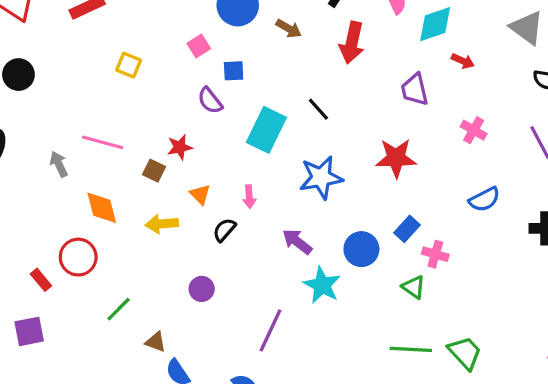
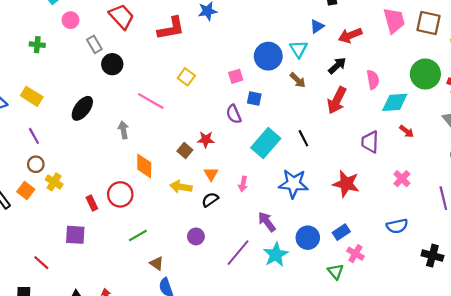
pink line: (103, 142) -> (151, 101), moved
black semicircle: (224, 230) -> (210, 200), moved
purple line: (270, 330) -> (238, 253), moved

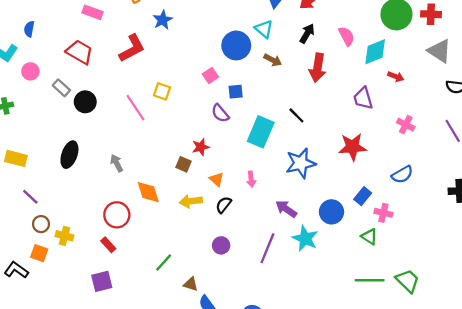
pink line: (151, 101) -> (135, 108), moved, turned 44
red circle: (120, 194) -> (117, 215), moved
blue semicircle: (397, 226) -> (402, 175), moved

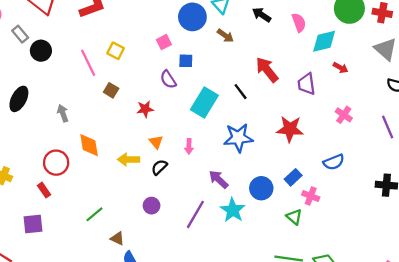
black arrow: (307, 33) -> (262, 15), turned -96
red arrow: (317, 68) -> (267, 70), moved, turned 124
brown square: (183, 164) -> (111, 90), moved

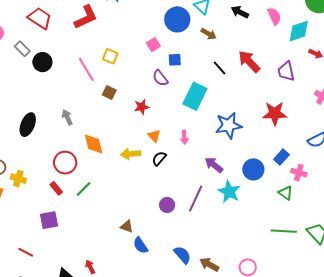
black line: (241, 92) -> (220, 68), moved
black ellipse: (19, 99) -> (28, 125), moved
purple circle: (152, 206) -> (167, 205), moved
green line: (94, 214) -> (83, 189), moved

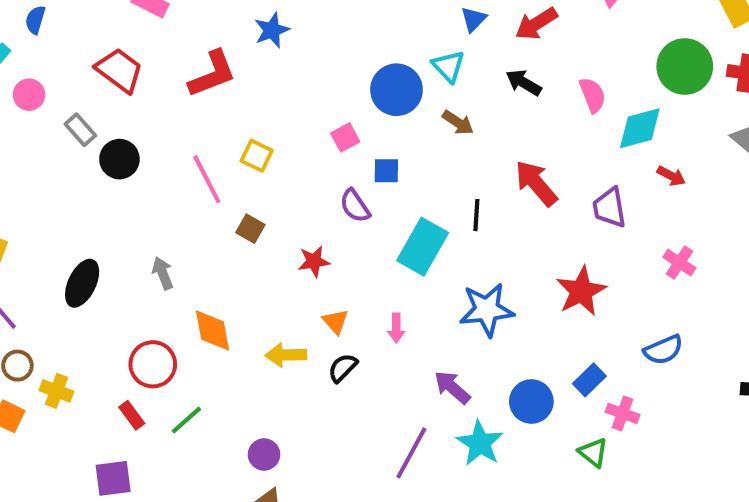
black line: (220, 68) -> (476, 215), moved, turned 42
red star: (275, 113) -> (581, 291), turned -30
purple circle: (167, 205) -> (264, 454), moved

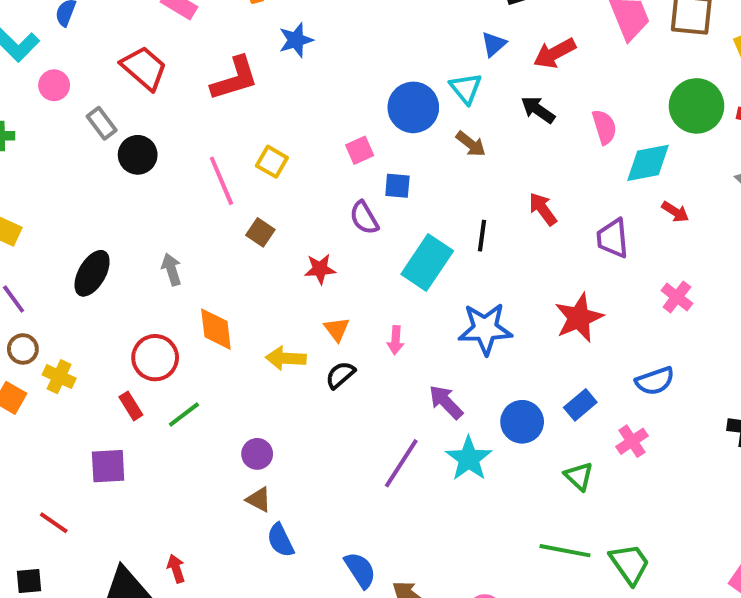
red arrow: (536, 183) -> (543, 209), size x0.7
pink cross: (623, 413) -> (632, 441), moved, turned 32

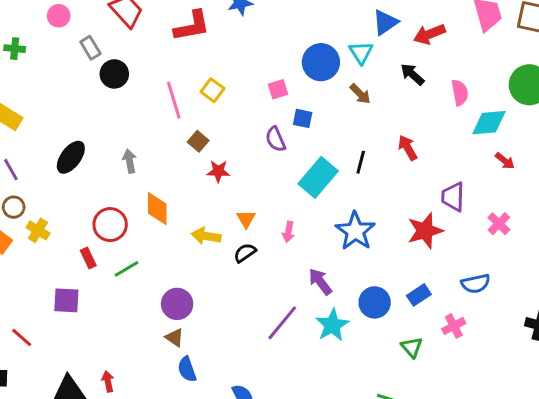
blue triangle: (494, 44) -> (385, 22), size x1.4
purple trapezoid: (613, 238) -> (453, 197), moved
red star: (320, 269) -> (218, 171), moved
blue star: (485, 329) -> (355, 231), turned 30
purple circle: (257, 454) -> (177, 304), size x1.4

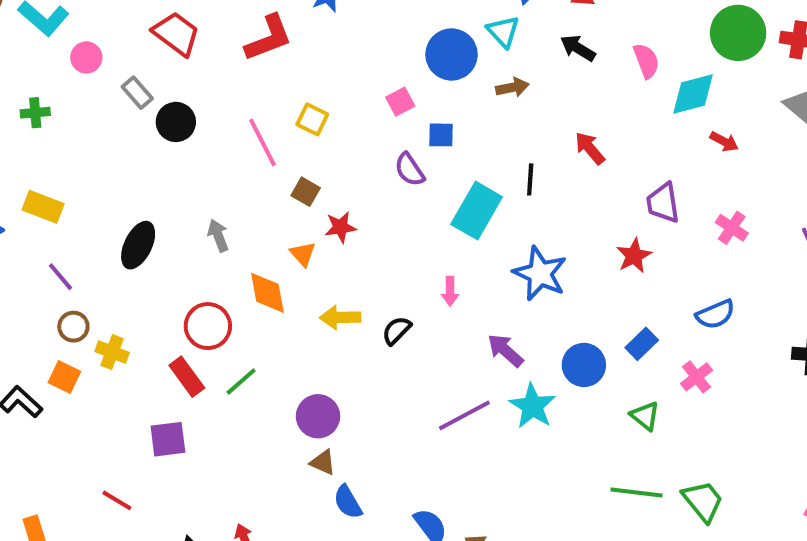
brown arrow: (360, 94) -> (512, 87), turned -45
orange triangle: (246, 219) -> (303, 254), moved
red star: (425, 231) -> (634, 256), size x0.7
red rectangle: (88, 258) -> (187, 377), size x1.4
purple line: (282, 323) -> (464, 415), turned 33

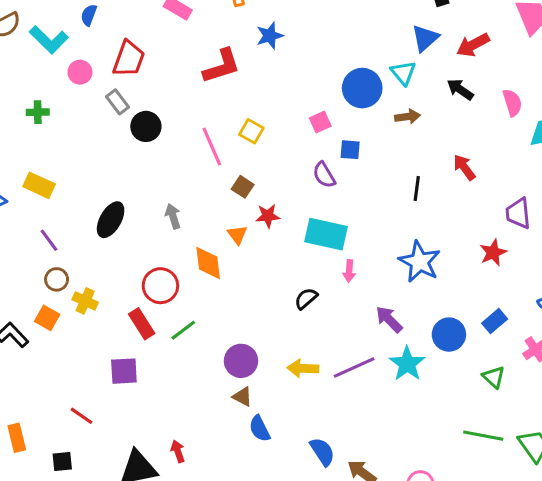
red trapezoid: (176, 34) -> (129, 59), moved, turned 69
cyan rectangle: (477, 211) -> (326, 234), moved, turned 69
yellow arrow: (340, 317) -> (303, 368), moved

